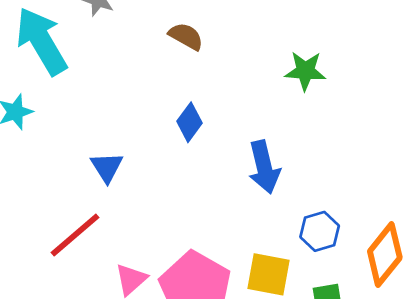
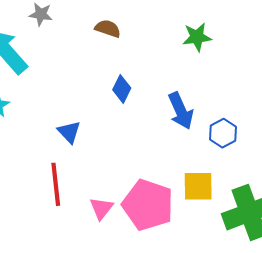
blue hexagon: (320, 231) -> (223, 133), moved
red line: (75, 235) -> (56, 184), turned -45

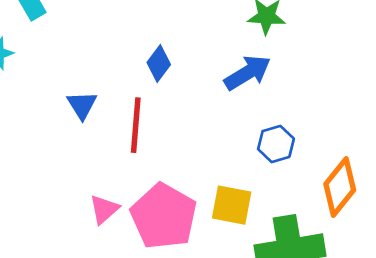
blue arrow: (181, 111) -> (248, 73), moved, turned -108
red line: (56, 184) -> (136, 125), moved

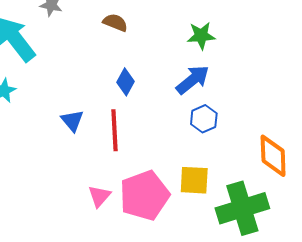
blue hexagon: (276, 144) -> (204, 119), moved
orange diamond: (340, 187) -> (273, 156), turned -33
pink pentagon: (164, 216) -> (145, 195), turned 30

